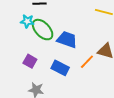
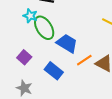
orange line: (87, 62) -> (84, 60), moved

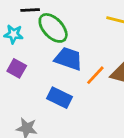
green ellipse: (44, 28) -> (53, 28), moved
purple square: (24, 57) -> (17, 68), moved

